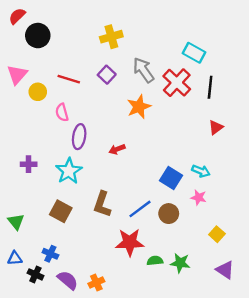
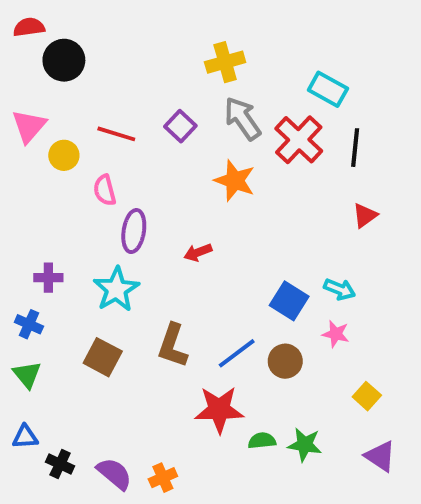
red semicircle: (17, 16) -> (29, 27), turned 36
yellow cross: (111, 37) -> (225, 62), moved
orange star: (139, 107) -> (235, 181), turned -30
blue cross: (50, 254) -> (29, 324), moved

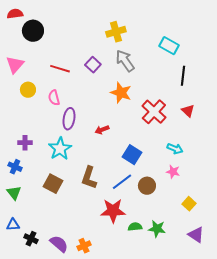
red cross: (299, 140) -> (154, 112), moved
yellow circle: (64, 155) -> (28, 90), moved
red triangle: (365, 216) -> (188, 111), turned -40
blue square: (289, 301) -> (132, 155), moved

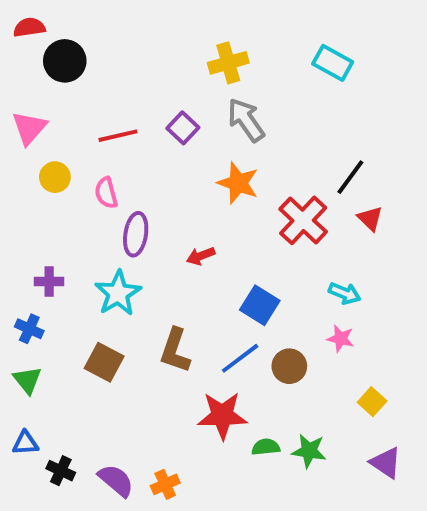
cyan rectangle: (169, 46) -> (333, 63), moved
red line: (60, 69) -> (118, 136), turned -30
black line: (183, 76) -> (350, 177), moved, turned 30

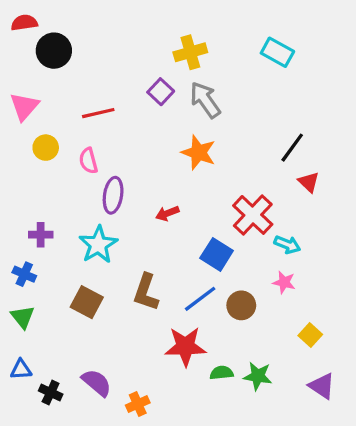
purple square: (183, 128) -> (161, 92), moved
red cross: (303, 220) -> (253, 215), moved
purple semicircle: (116, 480) -> (97, 383), moved

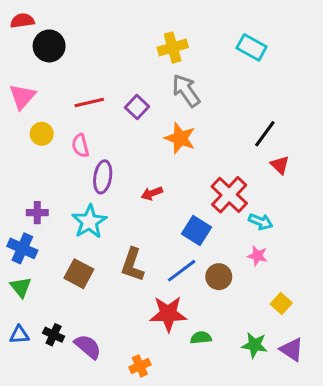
purple square: (161, 92) -> (137, 107), moved
blue cross: (24, 274) -> (22, 248), size x1.4
green star: (258, 376) -> (255, 345), moved
black cross: (51, 393) -> (54, 335), moved
orange cross: (138, 404) -> (140, 366), moved

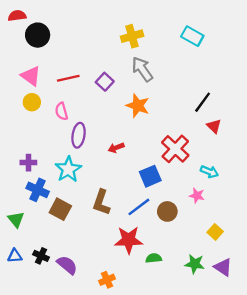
pink triangle: (22, 97) -> (31, 76), moved, turned -35
cyan arrow: (260, 222) -> (209, 172), moved
blue square: (196, 231) -> (150, 176), turned 35
blue cross: (22, 248) -> (38, 190), moved

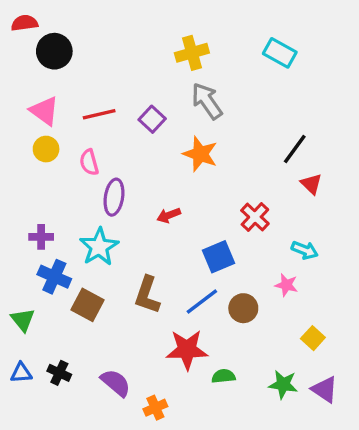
red cross: (175, 149) -> (255, 217), size x0.7
purple semicircle: (67, 265) -> (116, 383), moved

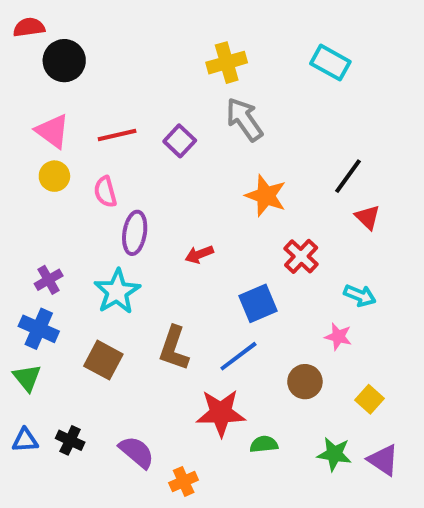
orange star: (200, 154) -> (266, 196), moved
purple cross: (41, 237) -> (49, 280), turned -30
blue cross: (54, 277) -> (39, 329), moved
brown circle: (243, 308) -> (305, 382), moved

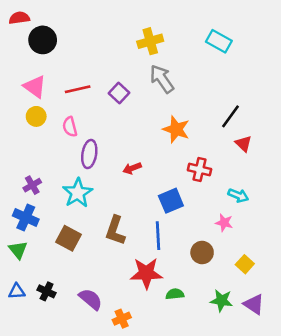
red cross: (301, 256) -> (199, 170), turned -30
blue line: (238, 356) -> (158, 236), turned -56

